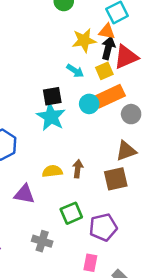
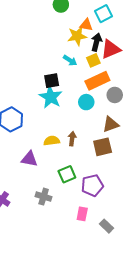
orange triangle: (107, 31) -> (86, 25), moved
cyan circle: (89, 104) -> (86, 102), moved

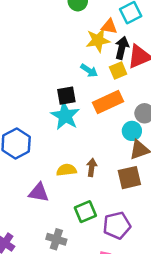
orange rectangle: (97, 81) -> (108, 102), moved
cyan circle: (86, 102) -> (132, 131), moved

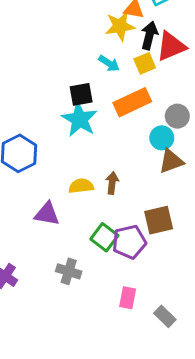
brown square: (129, 178) -> (159, 220), moved
green square: (85, 212) -> (104, 237), turned -30
purple pentagon: (117, 225) -> (129, 242), moved

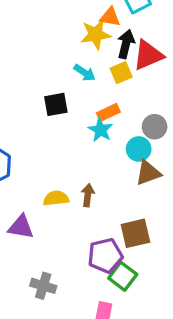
orange rectangle: (132, 102) -> (108, 112), size x0.6
cyan star: (80, 119) -> (100, 130), moved, size x0.7
green square: (104, 237) -> (123, 276), moved

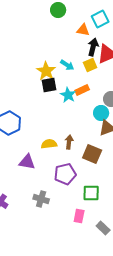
yellow star: (96, 34) -> (46, 71), moved, turned -30
cyan star: (100, 130) -> (68, 95), moved
brown square: (135, 233) -> (92, 154), moved, turned 36
purple pentagon: (105, 256) -> (65, 174), moved
green square: (123, 276) -> (91, 193), turned -36

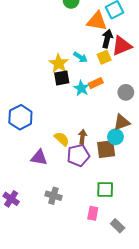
orange triangle: (83, 30) -> (97, 21), size x1.5
cyan circle: (101, 113) -> (115, 137), moved
yellow semicircle: (49, 144) -> (62, 139), turned 49
brown square: (92, 154) -> (106, 149), turned -30
purple pentagon: (65, 174) -> (78, 155), moved

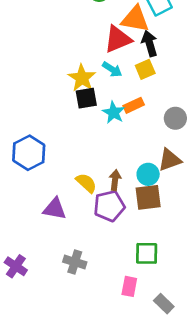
black arrow: (107, 39) -> (149, 44), turned -30
red triangle: (122, 46) -> (118, 39), moved
cyan circle: (115, 137) -> (148, 174), moved

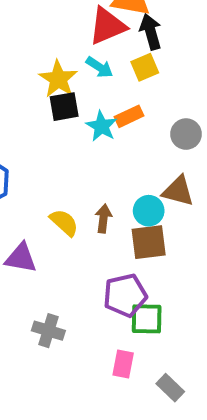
brown triangle: (170, 160) -> (178, 191), turned 35
purple pentagon: (109, 206) -> (125, 295), moved

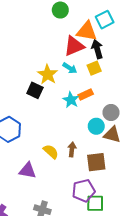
black square: (64, 107) -> (35, 90), moved, turned 35
gray circle: (186, 134) -> (111, 112), moved
cyan circle: (149, 211) -> (96, 126), moved

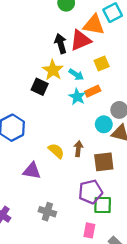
black arrow: (97, 49) -> (61, 44), moved
cyan arrow: (70, 68) -> (76, 75), moved

